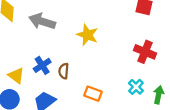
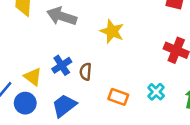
cyan cross: (136, 87) -> (156, 92), moved

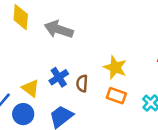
yellow star: (112, 31) -> (115, 67), moved
orange rectangle: (118, 97) -> (116, 96), moved

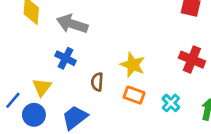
blue cross: (59, 77) -> (66, 58), moved, turned -30
yellow triangle: (31, 88) -> (42, 87), turned 30

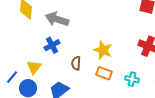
blue cross: (66, 58) -> (52, 45), turned 35
cyan cross: (171, 103) -> (132, 79), turned -32

